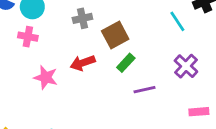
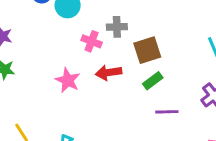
pink cross: (28, 37) -> (92, 41), moved

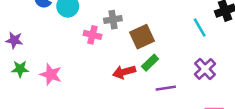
red arrow: (109, 73) -> (124, 72), moved
pink star: (68, 80) -> (51, 74), moved

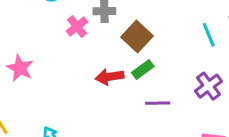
pink cross: (92, 35) -> (77, 26), turned 30
brown square: (142, 37) -> (137, 36), turned -30

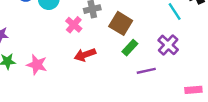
red arrow: (110, 77) -> (85, 55), moved
purple cross: (209, 86) -> (168, 45), moved

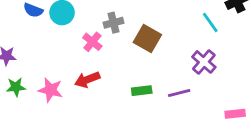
green rectangle: (130, 48) -> (142, 91), moved, turned 42
red arrow: (85, 55) -> (87, 80), moved

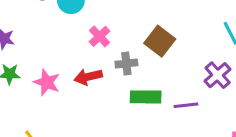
gray cross: (113, 23) -> (126, 63), moved
green rectangle: (142, 91) -> (146, 97), size x1.4

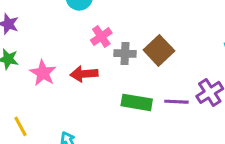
gray cross: (126, 63) -> (125, 53), moved
purple line: (186, 105) -> (176, 102), moved

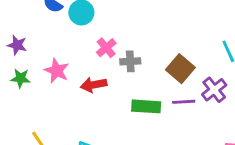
brown square: (159, 50) -> (180, 69), moved
pink star: (43, 73) -> (57, 71), moved

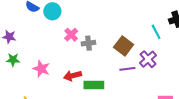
pink star: (57, 71) -> (41, 69), moved
red arrow: (94, 85) -> (73, 76), moved
green rectangle: (146, 106) -> (94, 85), moved

